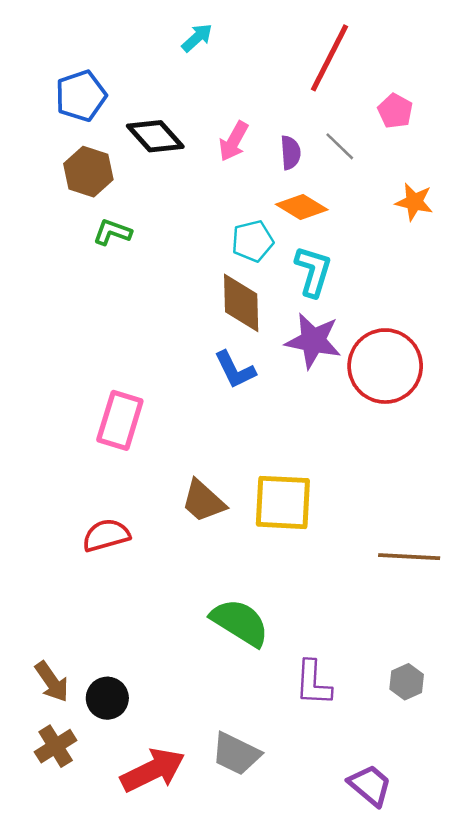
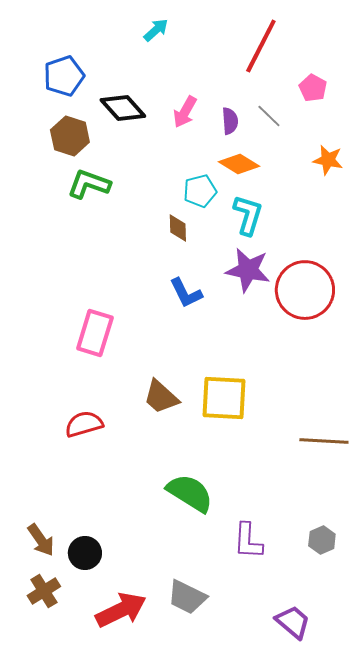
green L-shape: (112, 232) -> (89, 184), size x1.4
brown diamond: (241, 303) -> (178, 228), moved, size x0.6

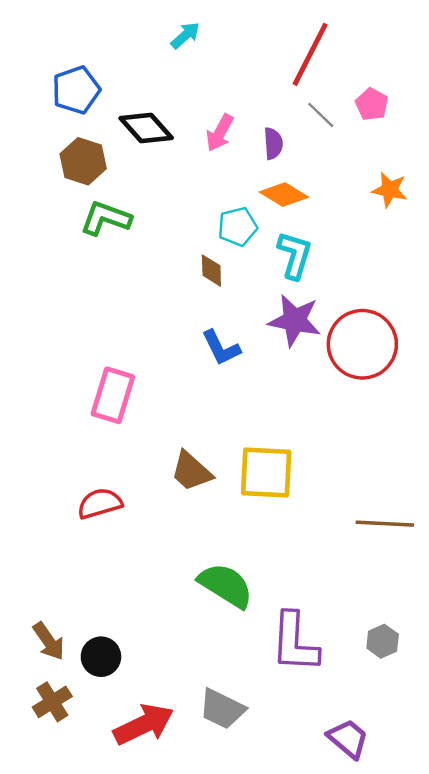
gray line: (269, 116) -> (321, 115), moved
purple L-shape: (248, 541) -> (295, 642), size x1.4

